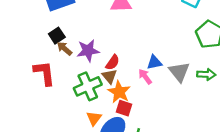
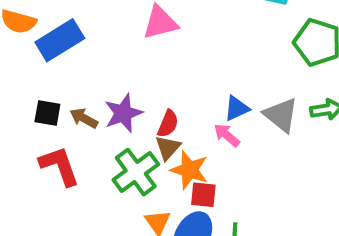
black square: (57, 36) -> (47, 113), moved, turned -35
brown triangle: (109, 76) -> (168, 148), turned 35

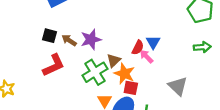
blue triangle: (237, 108) -> (153, 42), turned -40
gray triangle: (281, 115) -> (178, 86), moved
red semicircle: (168, 124) -> (138, 48), moved
red L-shape: (60, 166) -> (54, 65), turned 80

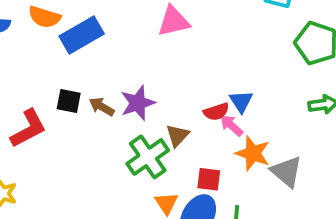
red semicircle: (138, 48) -> (216, 112), turned 48
red L-shape: (54, 65) -> (28, 128), moved
orange star: (124, 74) -> (253, 153), moved

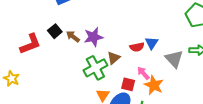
black square: (69, 101) -> (55, 31), turned 32
pink arrow: (231, 125) -> (143, 73), moved
orange star: (253, 153) -> (154, 85), moved
gray triangle: (286, 172) -> (174, 59), moved

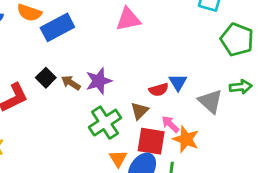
brown triangle: (114, 58) -> (140, 111), moved
red square: (128, 84) -> (151, 141), size x1.5

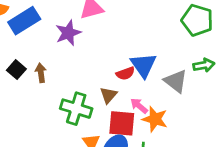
purple star: (99, 81) -> (68, 33), moved
blue triangle: (178, 82) -> (143, 65), size x1.5
brown arrow: (71, 83) -> (41, 73), turned 54
green cross: (105, 123) -> (76, 109), turned -36

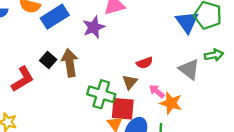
blue triangle: (143, 65) -> (187, 22), moved
brown arrow: (41, 73) -> (70, 63), size x1.6
red square: (122, 123) -> (123, 109), moved

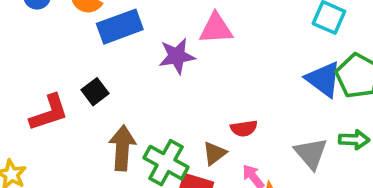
blue triangle: (187, 22) -> (323, 79), turned -30
brown arrow: (70, 63) -> (122, 148), moved

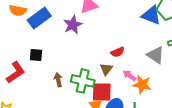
black square: (95, 92) -> (36, 55), turned -32
brown arrow: (122, 148) -> (58, 80), size x0.6

